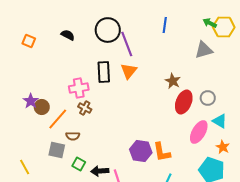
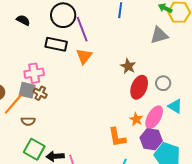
black rectangle: (104, 72) -> (56, 44), moved, turned -75
orange star: (223, 147) -> (136, 119), moved
gray square: (57, 150) -> (27, 90), moved
purple hexagon: (141, 151) -> (151, 139), moved
green square: (79, 164) -> (34, 149), size x1.5

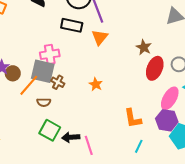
gray square: (27, 90) -> (43, 71), size x1.4
brown cross: (40, 93) -> (58, 82), moved
orange star: (136, 119) -> (96, 84), moved

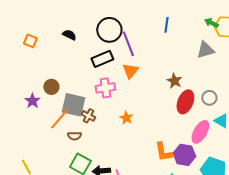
black rectangle: (72, 25) -> (102, 59), turned -35
pink cross: (50, 54) -> (105, 88), moved
brown circle: (13, 73) -> (51, 87), moved
purple hexagon: (167, 120) -> (184, 155), moved

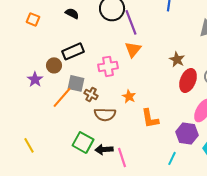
black rectangle: (102, 59) -> (73, 51), moved
gray square: (73, 105) -> (76, 83), size x0.7
brown semicircle: (74, 136) -> (105, 114), moved, size x1.5
orange L-shape: (163, 152) -> (150, 118), moved

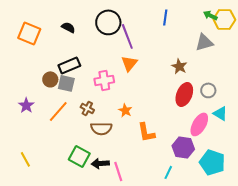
orange square: (33, 19) -> (29, 33), size x1.6
brown star: (177, 59) -> (179, 66), moved
purple star: (35, 79) -> (26, 105), moved
gray square: (76, 83) -> (66, 83), moved

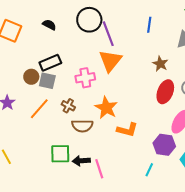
blue line: (165, 17) -> (149, 25), moved
orange triangle: (129, 63) -> (110, 61), size x1.4
orange star: (125, 110) -> (106, 108), size x1.6
orange L-shape: (146, 132) -> (127, 130), turned -65
green square: (79, 156) -> (60, 154), turned -30

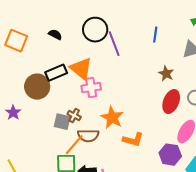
orange triangle: (110, 61) -> (81, 69), moved, turned -30
brown circle: (31, 77) -> (37, 87), size x1.6
gray square: (47, 81) -> (62, 122), moved
orange line: (39, 109) -> (74, 145), moved

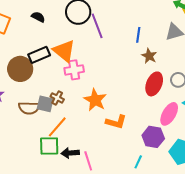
blue line: (155, 35) -> (138, 35), moved
brown semicircle: (88, 136) -> (29, 108), moved

